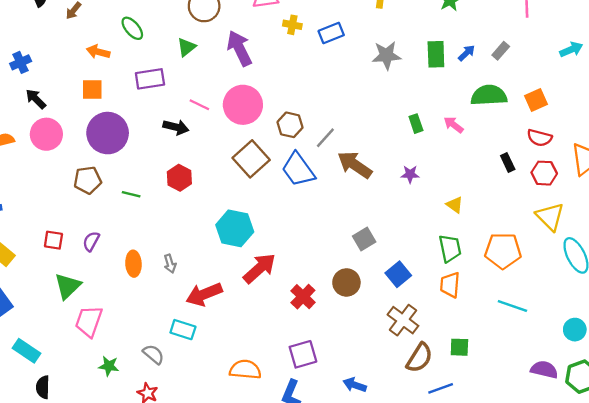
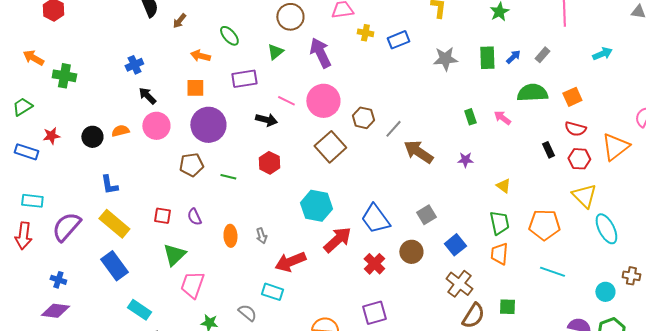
blue trapezoid: (298, 170) -> (375, 219), moved
purple semicircle: (91, 241) -> (194, 217), turned -54

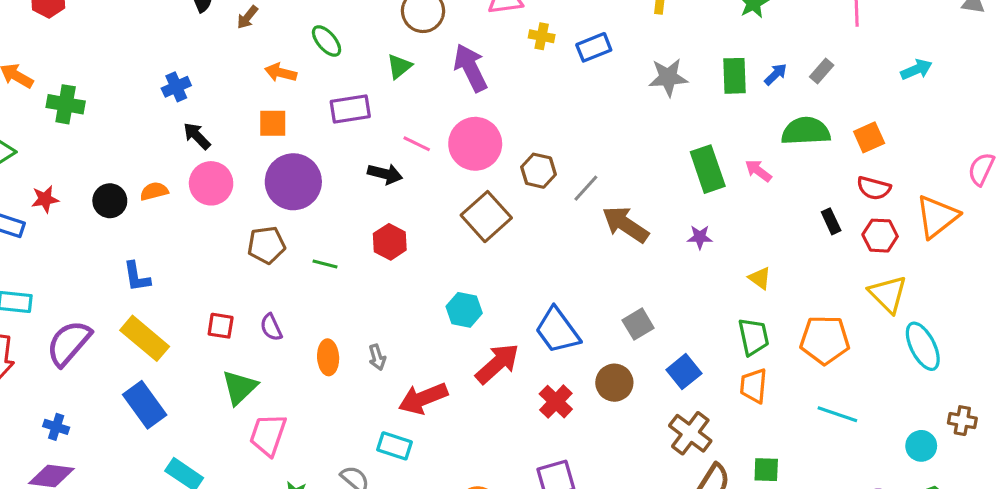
green rectangle: (470, 117) -> (708, 169), size x1.8
cyan hexagon: (316, 206) -> (464, 310), size x0.7

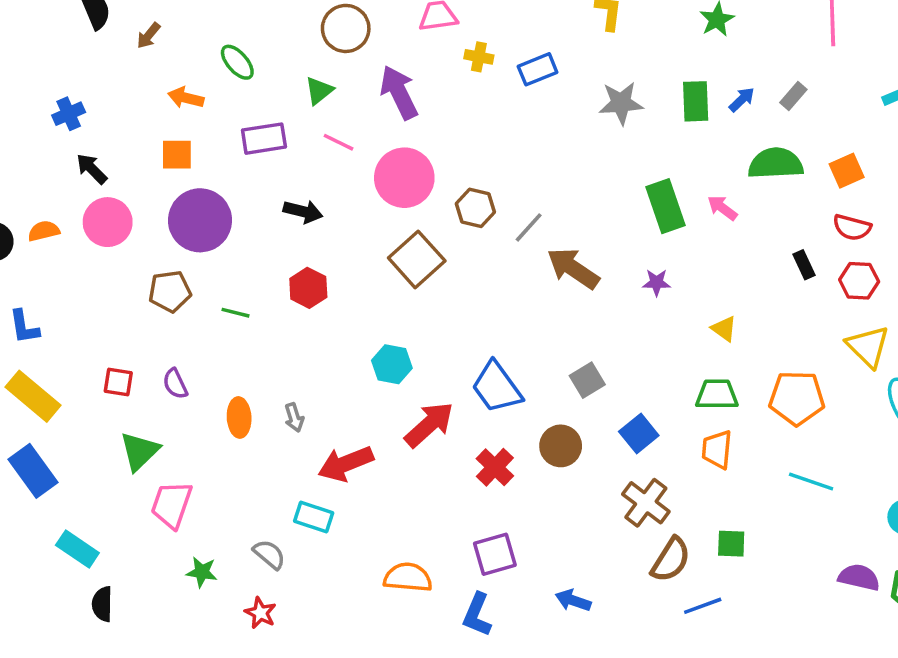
pink line: (417, 144) -> (339, 142), moved
green trapezoid: (754, 337) -> (717, 394), turned -78

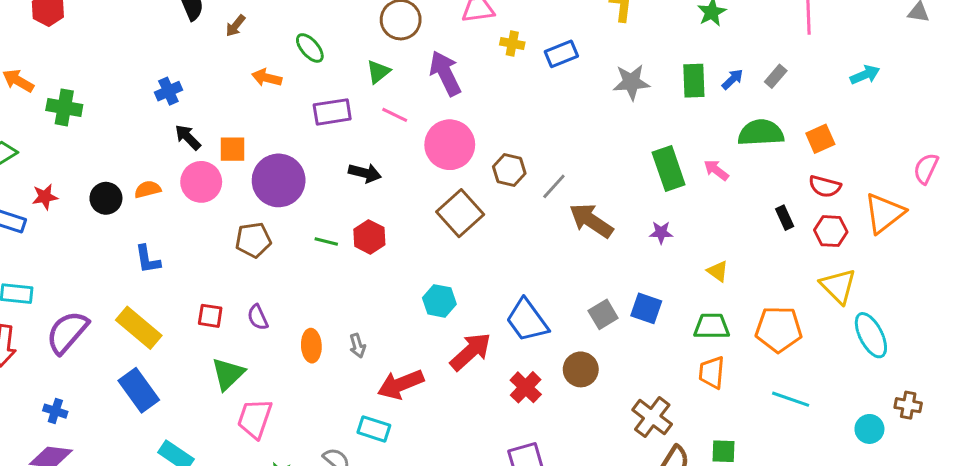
orange square: (177, 155) -> (232, 149), moved
green line: (236, 313) -> (326, 241), moved
blue L-shape: (24, 327) -> (148, 259), moved
blue square: (639, 433) -> (646, 308), moved, turned -32

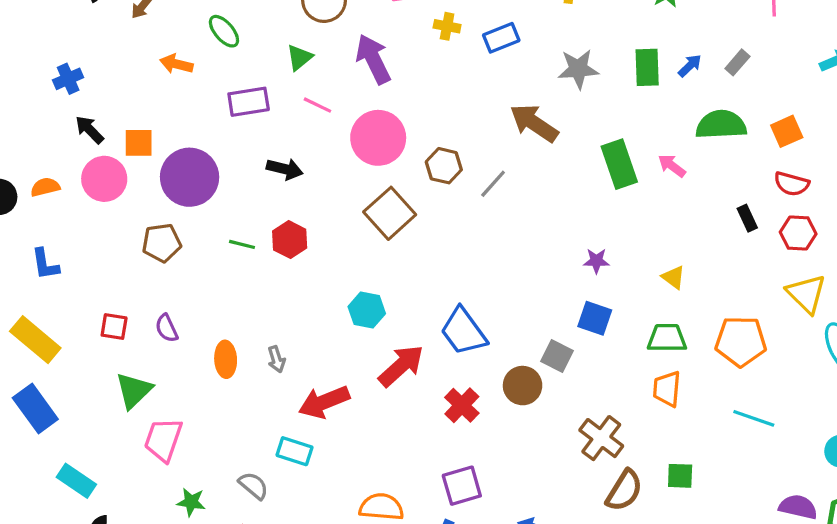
brown arrow: (591, 221) -> (534, 123), moved
purple star: (661, 233) -> (596, 261), moved
gray square: (603, 314) -> (557, 356), moved, turned -32

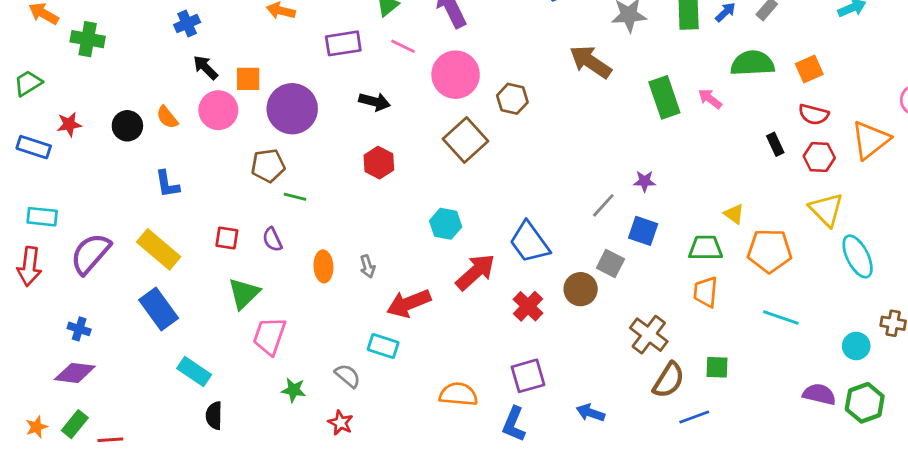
gray line: (493, 184) -> (603, 205), moved
orange semicircle: (45, 187) -> (167, 117), turned -115
green line: (242, 244) -> (295, 197), moved
yellow triangle: (673, 277) -> (734, 214), moved

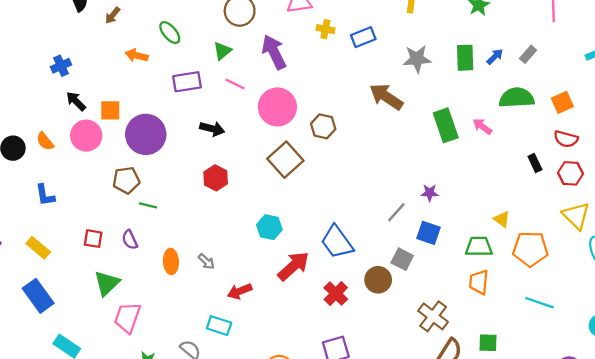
yellow rectangle: (159, 249) -> (38, 248), size x0.7
gray arrow: (367, 266) -> (206, 261), turned -30
red arrow: (409, 303) -> (240, 291), size x0.7

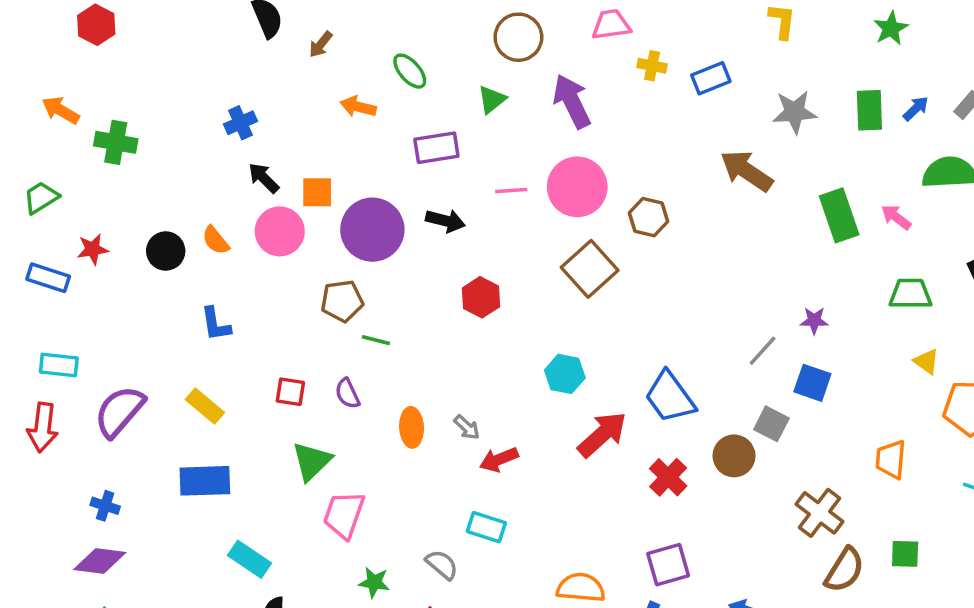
pink line: (235, 84) -> (511, 190), moved, turned -30
black arrow: (212, 129) -> (445, 221), moved
green trapezoid: (479, 247) -> (910, 294), moved
red arrow: (240, 291) -> (499, 459), moved
blue rectangle: (38, 296) -> (205, 481), turned -56

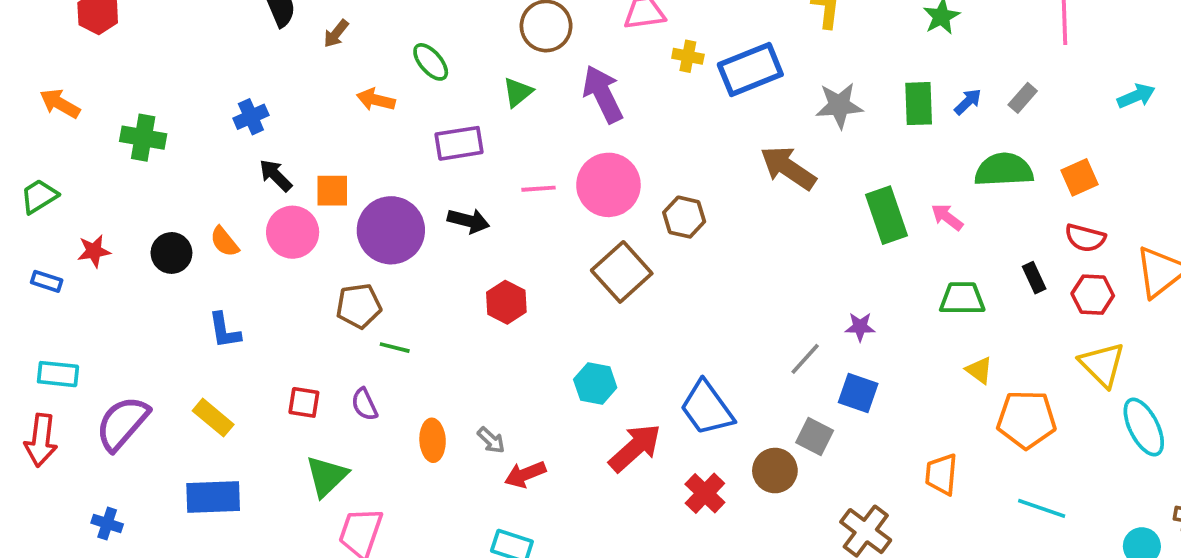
blue rectangle: (711, 78) -> (750, 70), size x1.5
green cross: (116, 142) -> (143, 138), moved
blue rectangle: (48, 278) -> (47, 281), size x0.7

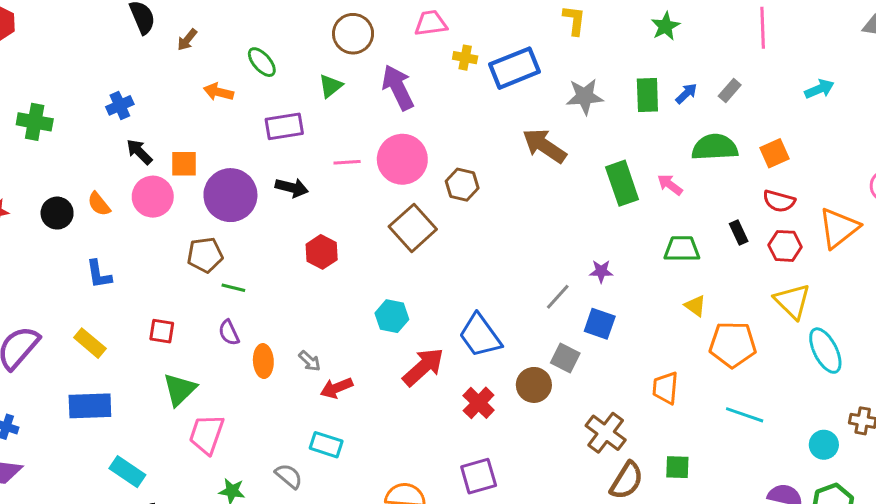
purple semicircle: (364, 404) -> (229, 333), moved

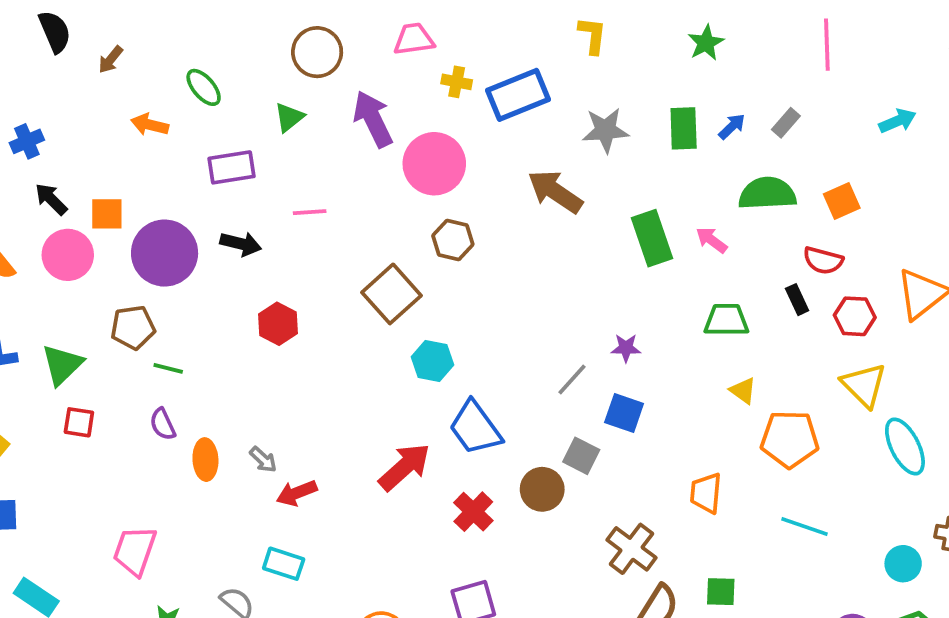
pink circle: (402, 159) -> (434, 164), moved
red semicircle: (779, 201) -> (823, 260), moved
cyan hexagon: (392, 316) -> (432, 361), moved
green triangle: (180, 389) -> (62, 365), moved

